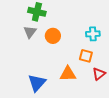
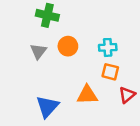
gray triangle: (30, 32) -> (38, 51), moved
cyan cross: (93, 34) -> (108, 47), moved

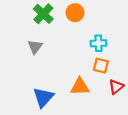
green cross: (47, 15) -> (43, 14), turned 30
orange circle: (68, 46) -> (75, 13), moved

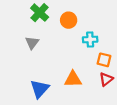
orange circle: (75, 13) -> (69, 20), moved
orange square: (101, 66) -> (104, 60), moved

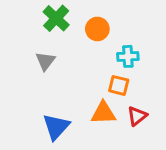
orange square: (104, 60) -> (119, 85), moved
red triangle: (106, 79) -> (137, 116), moved

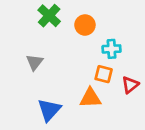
gray triangle: (45, 61) -> (35, 62), moved
red triangle: (137, 116) -> (130, 85), moved

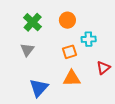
green cross: (49, 16) -> (33, 22), moved
orange square: (104, 74) -> (70, 52), moved, turned -32

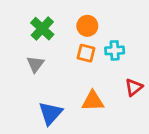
orange square: (70, 52) -> (86, 53), moved, turned 32

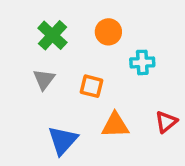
orange square: (86, 53) -> (91, 86), moved
red triangle: (134, 87) -> (166, 122), moved

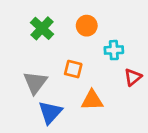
gray triangle: (44, 79) -> (35, 83), moved, size x1.4
red triangle: (166, 122) -> (133, 77), moved

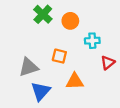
green cross: (42, 28) -> (43, 14), moved
gray triangle: (35, 83) -> (29, 67), turned 35

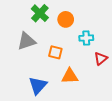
gray triangle: (29, 67) -> (27, 41), moved

